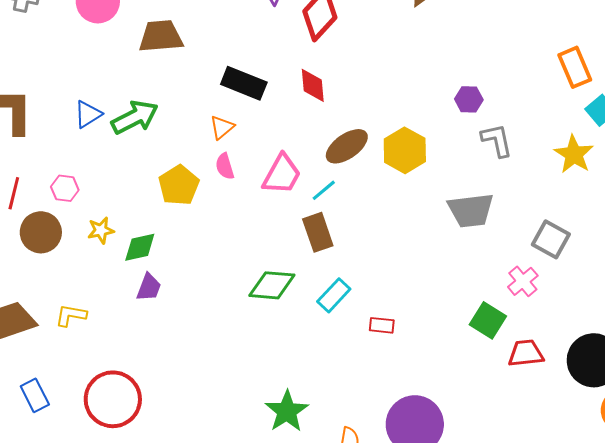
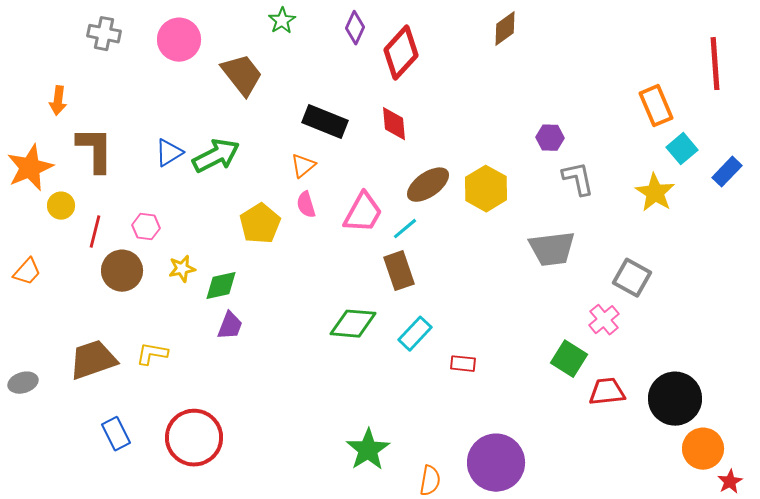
brown trapezoid: (161, 36) -> (242, 75), turned 57

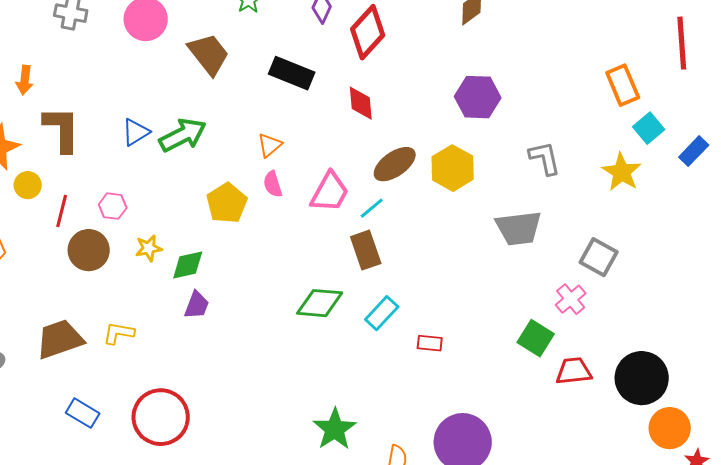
black rectangle: (325, 122) -> (292, 73), moved
purple hexagon: (550, 138) -> (478, 97), moved, size x1.6
blue rectangle: (116, 434) -> (83, 413), turned -32

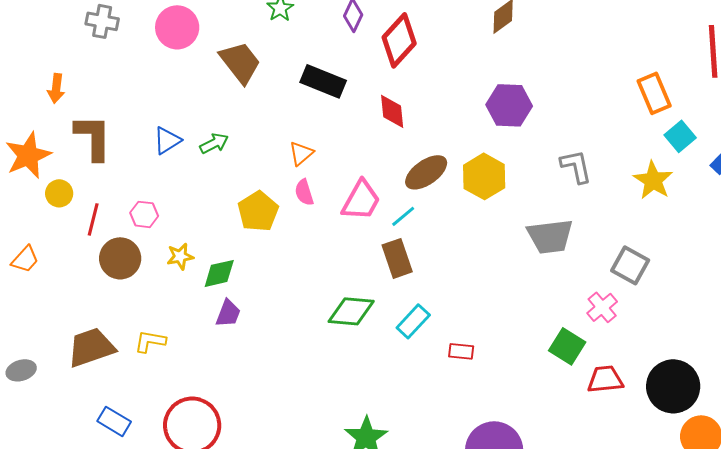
green arrow: (183, 135) -> (214, 143), size x0.6

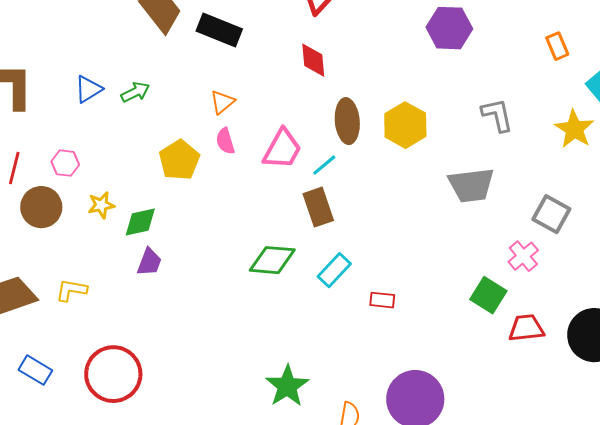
black rectangle: (323, 81) -> (219, 30), moved
orange rectangle: (654, 93) -> (557, 46), moved, size x0.7
purple hexagon: (509, 105) -> (449, 28), moved
brown ellipse: (426, 172) -> (347, 121), turned -60

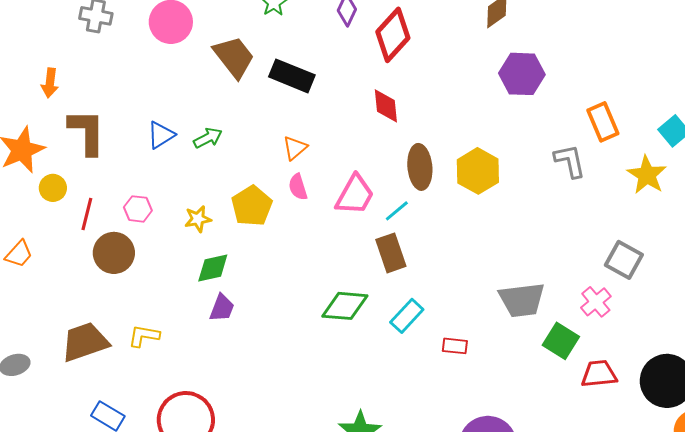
orange rectangle: (557, 46) -> (603, 122), moved, size x1.4
gray trapezoid: (471, 185) -> (522, 300), moved
yellow star: (101, 205) -> (198, 219), moved

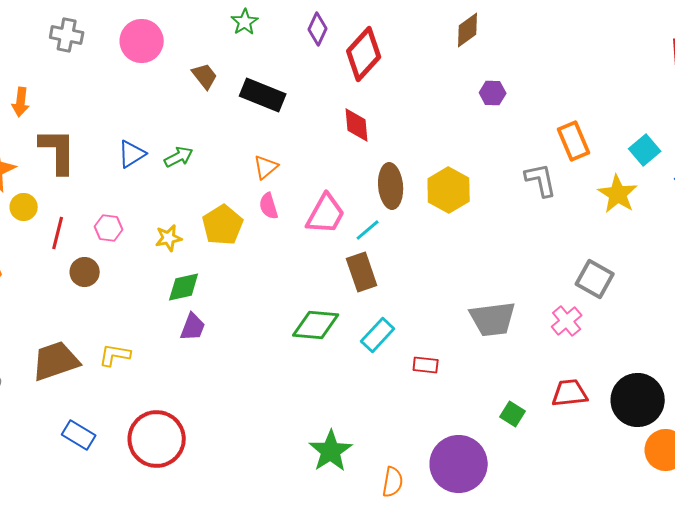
brown trapezoid: (234, 57) -> (205, 76), size x0.6
purple hexagon: (522, 74) -> (493, 93), size x0.6
brown circle: (114, 253) -> (85, 272), size x0.7
green square: (561, 341) -> (513, 414), moved, size x0.7

